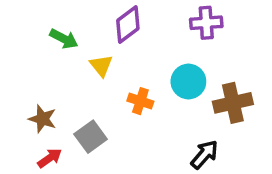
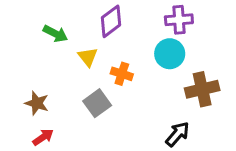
cyan circle: (188, 82) -> (170, 54), moved
orange cross: (140, 101) -> (122, 74), moved
gray square: (91, 137) -> (97, 103), moved

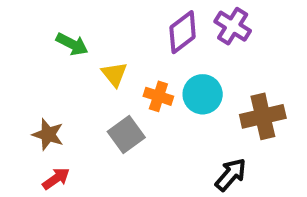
purple cross: (179, 20) -> (233, 26), turned 36
purple diamond: (111, 21) -> (183, 32), moved
cyan circle: (170, 54) -> (203, 94), moved

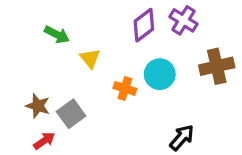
orange cross: (158, 96) -> (125, 88), moved
brown cross: (263, 116) -> (217, 66), moved
gray square: (126, 134) -> (71, 114), moved

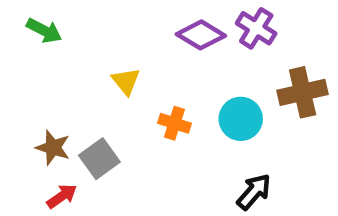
purple diamond: (144, 25) -> (201, 35), turned 68
green arrow: (57, 35) -> (44, 31), moved
cyan circle: (160, 74) -> (241, 119), moved

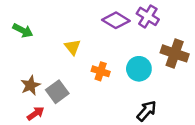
green arrow: (44, 31) -> (23, 30), moved
brown cross: (303, 92) -> (175, 53), turned 32
brown star: (53, 148) -> (30, 85), turned 30

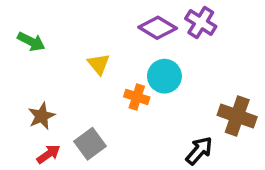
brown cross: (175, 53) -> (237, 116), moved
cyan circle: (139, 69) -> (164, 76), moved
gray square: (57, 92) -> (90, 144), moved

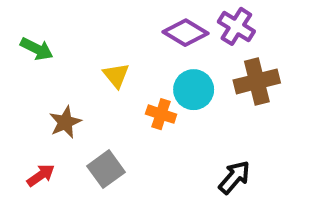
brown star: (42, 116) -> (65, 122), moved
brown cross: (237, 116) -> (257, 81), moved, turned -33
red arrow: (48, 154) -> (41, 175), moved

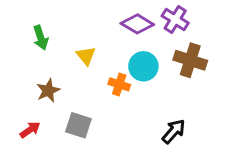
green arrow: (37, 49) -> (41, 38), moved, turned 45
brown cross: (257, 81) -> (190, 60), turned 32
gray square: (106, 169) -> (78, 125), turned -36

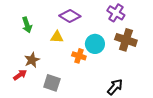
purple diamond: (137, 24) -> (70, 16), moved
yellow triangle: (86, 56) -> (57, 37), turned -48
red arrow: (30, 130) -> (20, 75), moved

